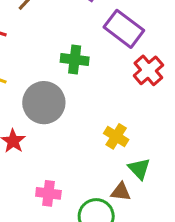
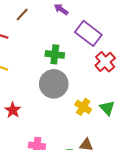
gray circle: (44, 103) -> (54, 84), moved
green triangle: (139, 169) -> (107, 108), moved

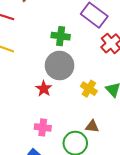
red star: (13, 110) -> (44, 89), moved

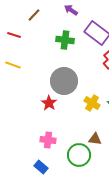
green cross: (61, 36) -> (65, 40), moved

